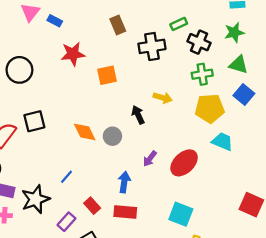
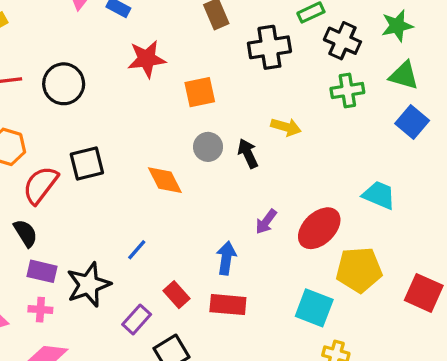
yellow pentagon: (210, 108) -> (359, 270), moved
gray circle: (112, 136) -> (208, 147), moved

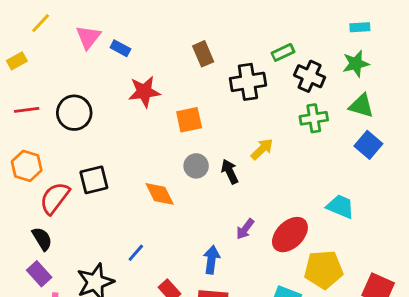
yellow arrow: (286, 127) -> (262, 149), turned -60
purple rectangle: (42, 271) -> (39, 274), moved, turned 35

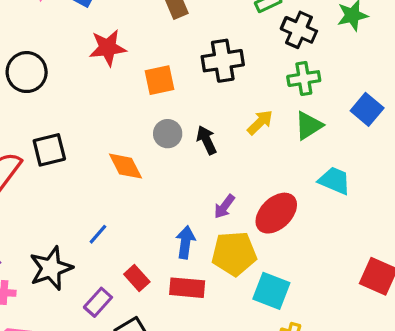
black cross: (248, 82) -> (223, 61), moved
green triangle: (361, 106) -> (309, 126), moved, turned -48
yellow arrow: (262, 149) -> (260, 122), moved
yellow pentagon: (324, 270) -> (234, 254), moved

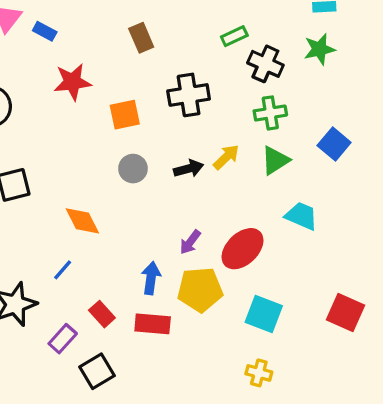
black arrow: (207, 140) -> (189, 169), moved, turned 100
orange diamond: (125, 166) -> (82, 221), moved
cyan square: (271, 291) -> (264, 314), moved

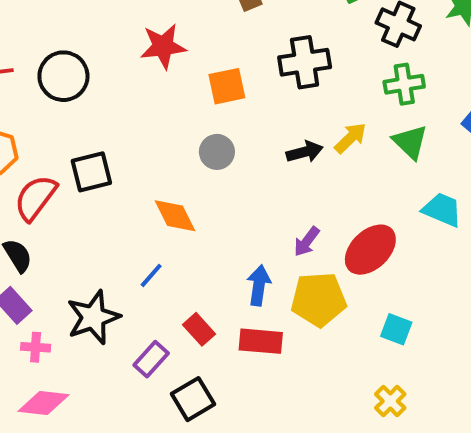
green triangle: (275, 160) -> (410, 142), turned -44
gray circle: (133, 169) -> (217, 152), moved
cyan square: (264, 314) -> (396, 329), size x0.7
yellow cross: (259, 373) -> (390, 401), turned 30

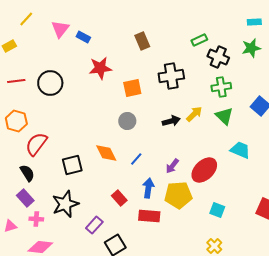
black square: (91, 172) -> (72, 165), moved
blue line: (151, 275) -> (136, 159), moved
red rectangle: (199, 329) -> (119, 198), moved

